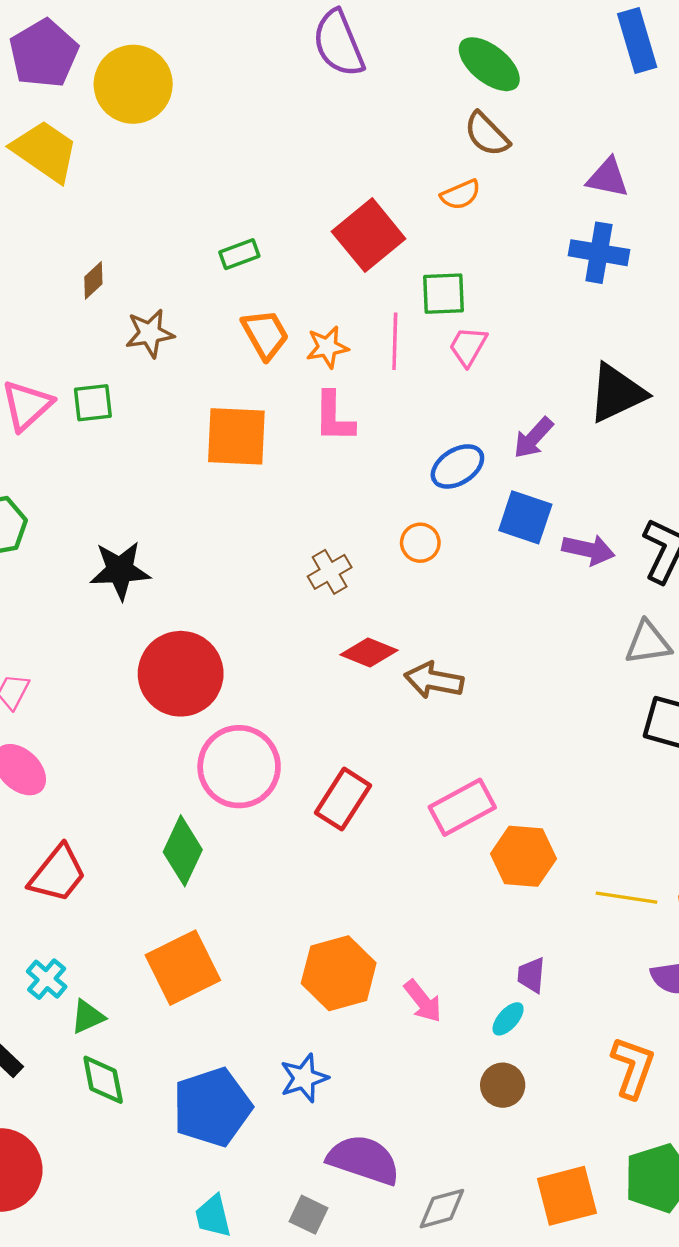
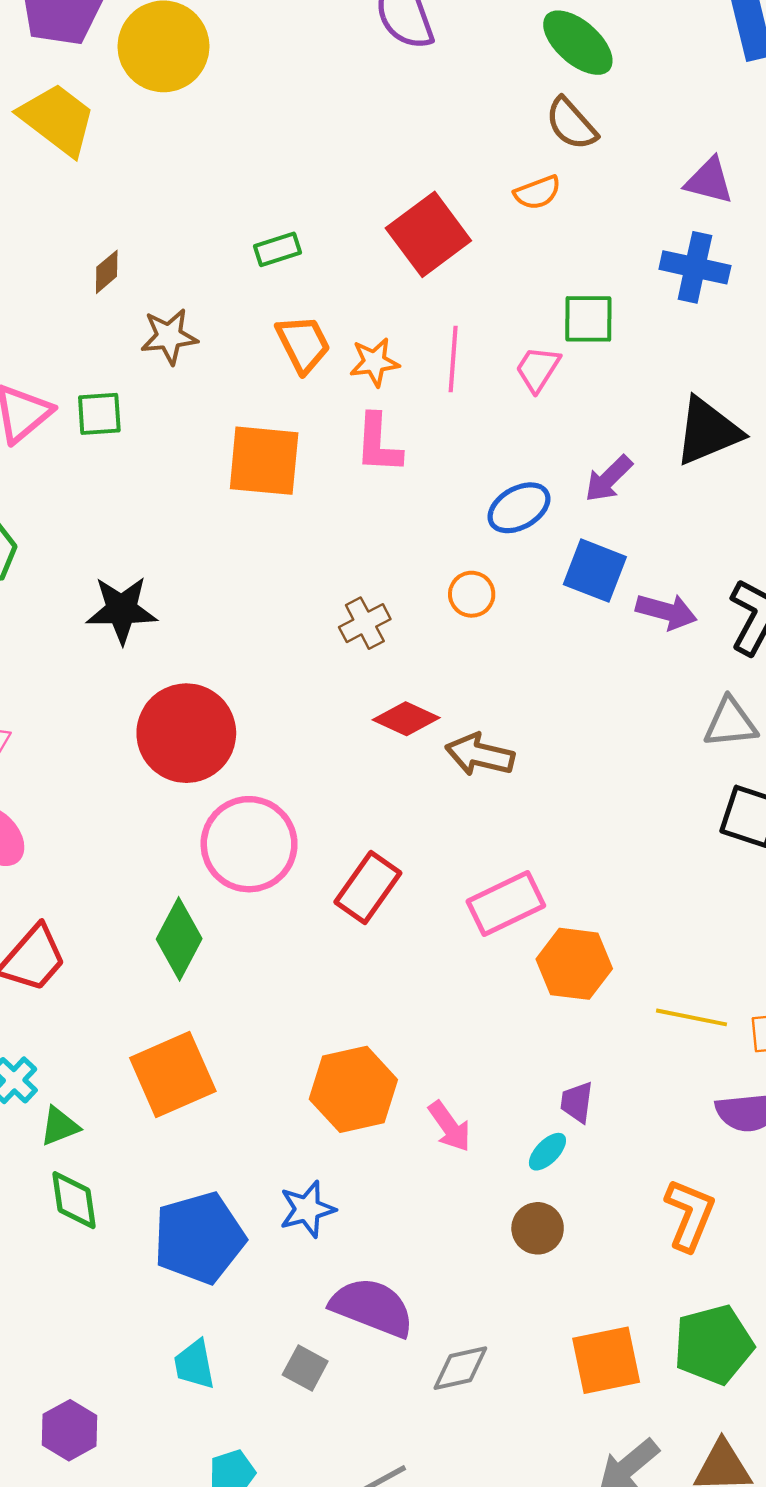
green square: (443, 294) -> (588, 319), moved

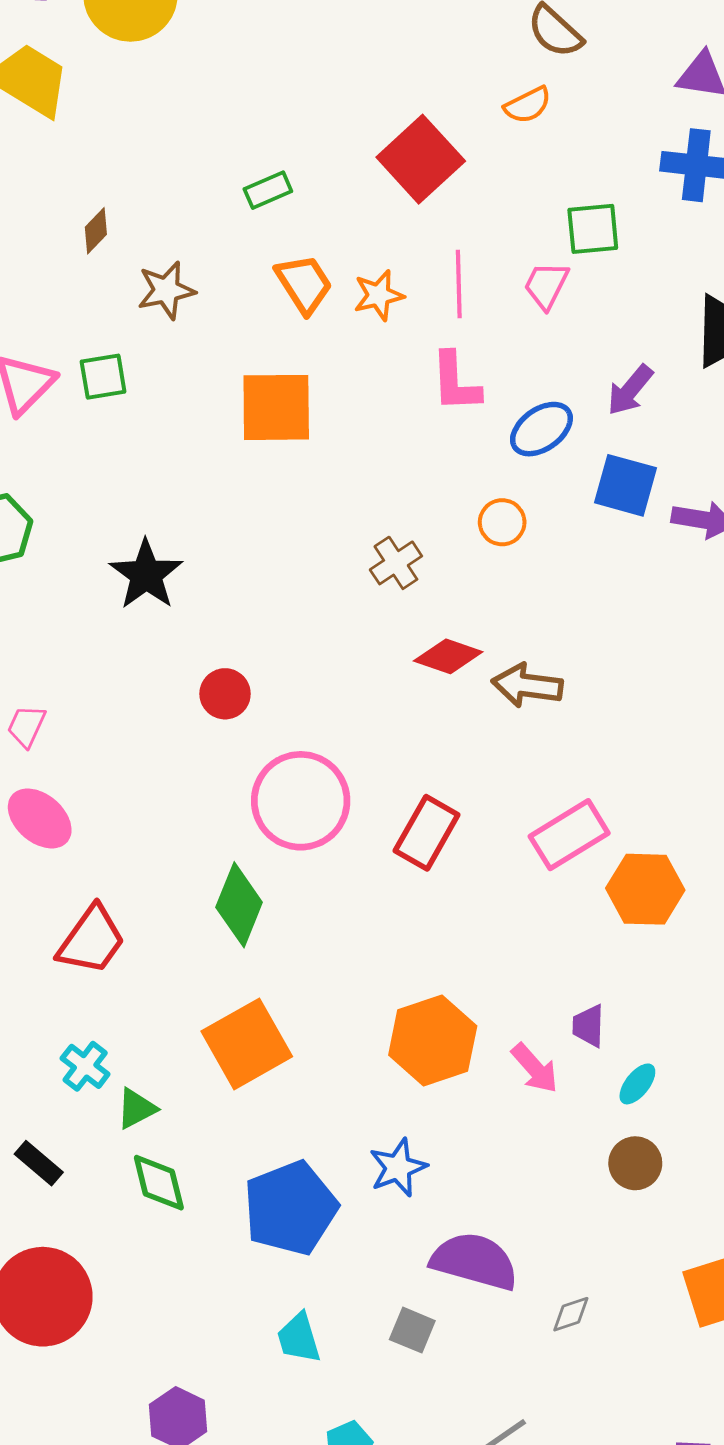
pink L-shape: (378, 444) -> (455, 382), moved
black star: (122, 610) -> (146, 575), turned -30
red circle: (186, 733) -> (225, 694), size x0.5
purple trapezoid: (577, 1102) -> (588, 1026), moved
gray diamond: (460, 1368) -> (571, 1314), size x0.7

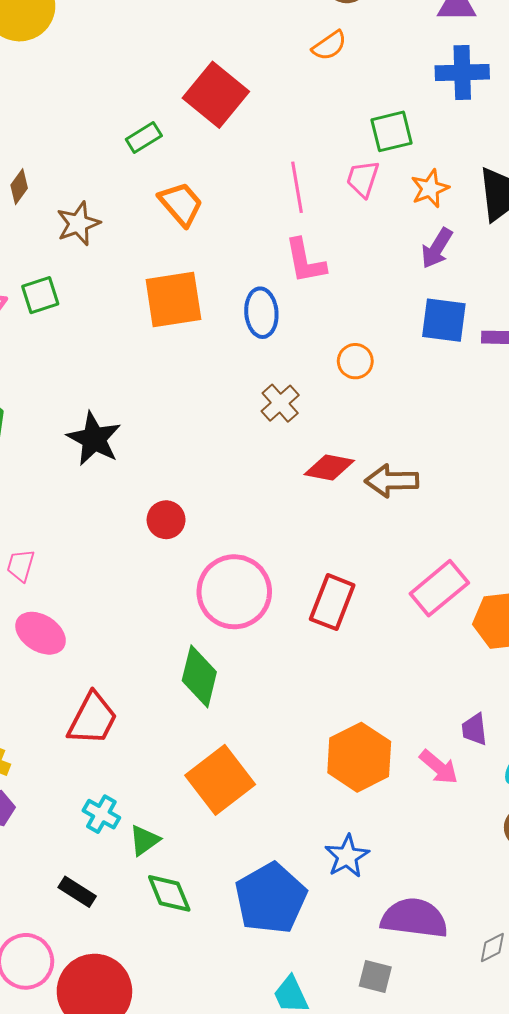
red square: (421, 159) -> (216, 95), moved
orange star: (379, 295) -> (430, 189), moved
blue ellipse: (541, 429) -> (261, 313), moved, turned -51

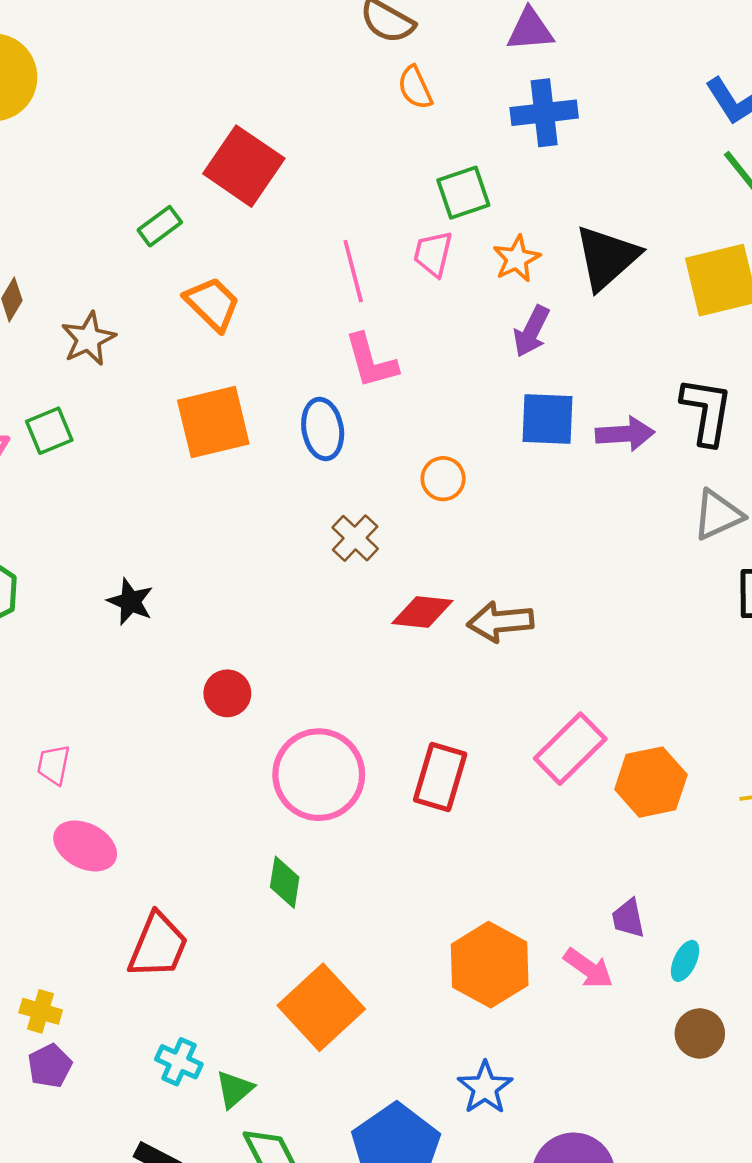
orange semicircle: (329, 46) -> (415, 87), moved, turned 105
black star: (94, 439) -> (130, 602), size x0.7
green diamond: (199, 676) -> (285, 882), size x0.7

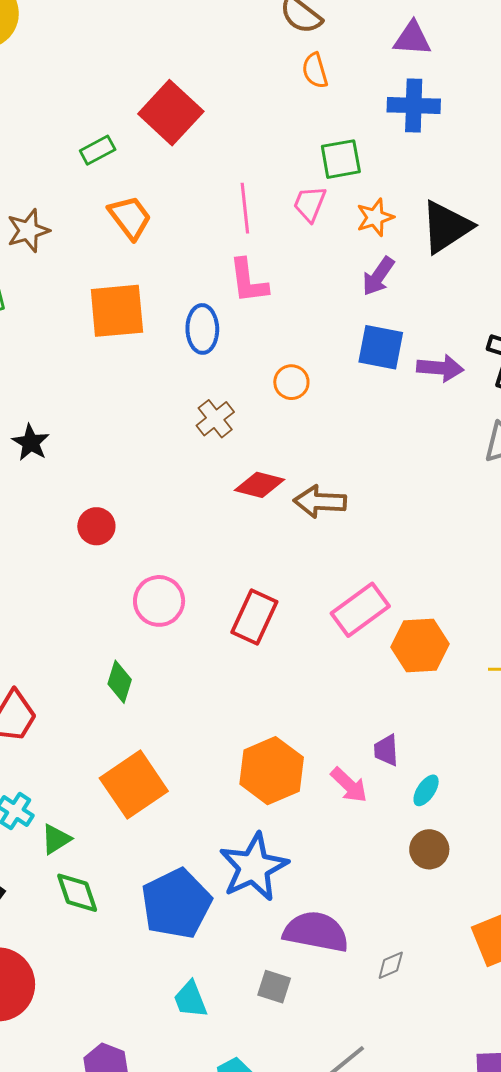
pink circle: (319, 775) -> (159, 601), size x0.7
blue star: (485, 1088) -> (254, 867), size x1.6

